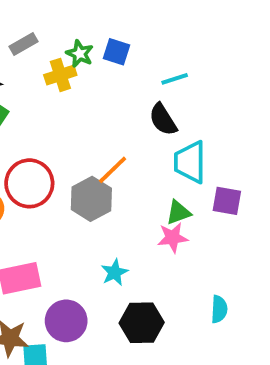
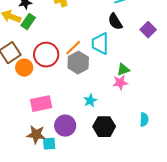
cyan trapezoid: (190, 162) -> (100, 44), moved
orange line: (113, 170) -> (73, 48), moved
purple square: (227, 201) -> (148, 30), moved, turned 35

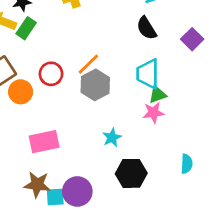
cyan trapezoid: (100, 44) -> (148, 74), moved
red circle: (46, 55) -> (51, 74), size x0.7
purple circle: (65, 126) -> (77, 191), moved

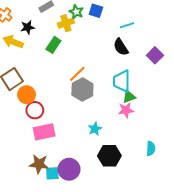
green rectangle: (26, 28) -> (53, 45), moved
red circle: (51, 74) -> (35, 110), moved

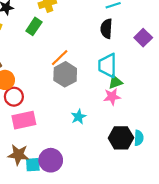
black semicircle: (121, 47) -> (106, 29), turned 36
black hexagon: (109, 156) -> (121, 138), moved

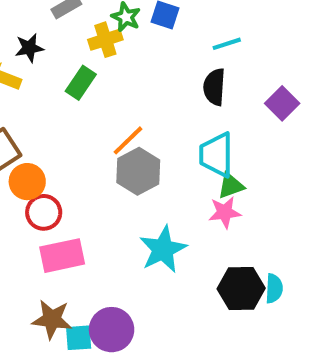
cyan star: (79, 117) -> (163, 249), size x1.6

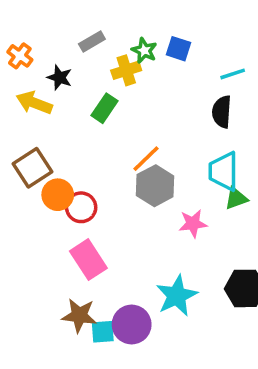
black star: (29, 48) -> (59, 78), turned 30
red circle: (44, 212) -> (81, 207), moved
pink star: (225, 212) -> (193, 224), moved
cyan star: (163, 249) -> (177, 296), moved
pink rectangle: (62, 256) -> (88, 260), turned 69

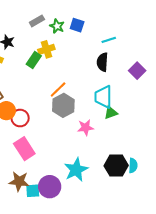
gray rectangle: (92, 41) -> (37, 21), moved
yellow cross: (126, 70) -> (46, 49), moved

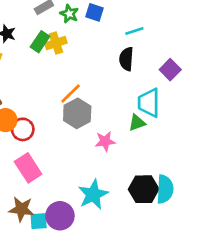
green rectangle: (34, 60) -> (40, 42), moved
cyan trapezoid: (103, 97) -> (149, 103), moved
cyan semicircle: (133, 166) -> (165, 189), size x1.5

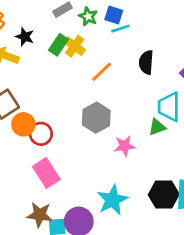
cyan line: (134, 31) -> (121, 29), moved
yellow cross: (56, 43) -> (75, 46), turned -36
orange line: (71, 93) -> (102, 72), moved

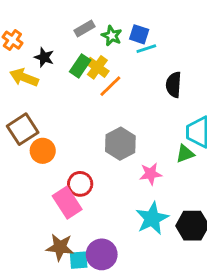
orange line: (102, 72) -> (110, 86), moved
red circle: (41, 134) -> (80, 184), moved
cyan star: (112, 200) -> (152, 218), moved

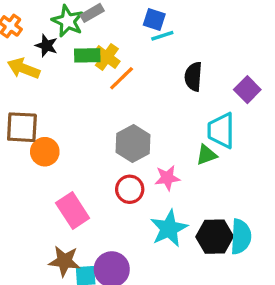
green star: (112, 36) -> (68, 21), moved, size x1.4
green rectangle: (80, 66) -> (87, 55), turned 55
brown square: (23, 129) -> (22, 127), turned 36
red circle: (80, 184) -> (130, 189), moved

